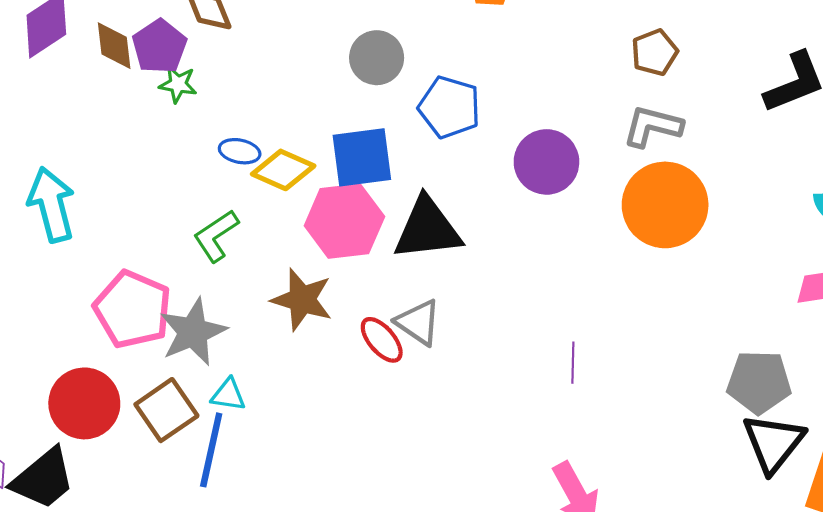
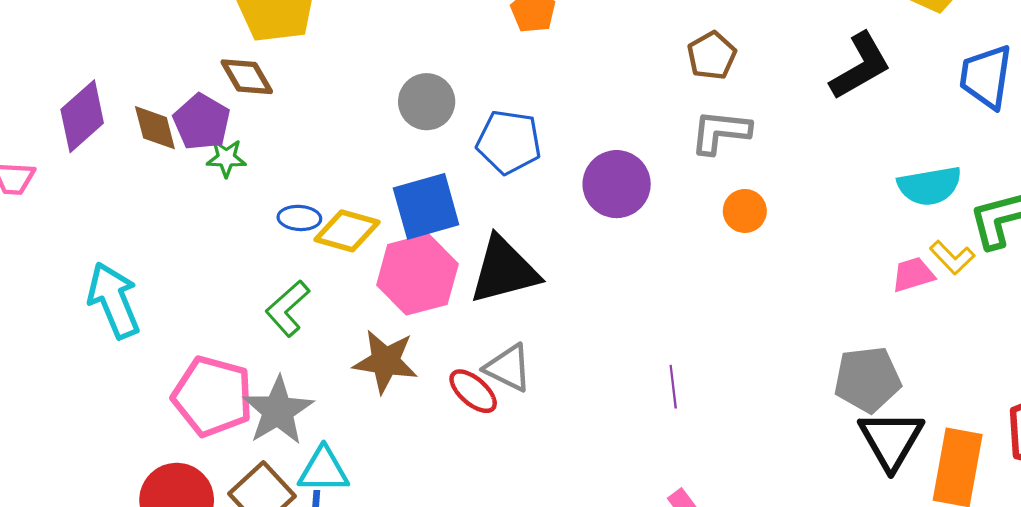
orange circle: (665, 205) -> (745, 211), size x0.5
cyan triangle: (228, 395) -> (323, 470), size x1.4

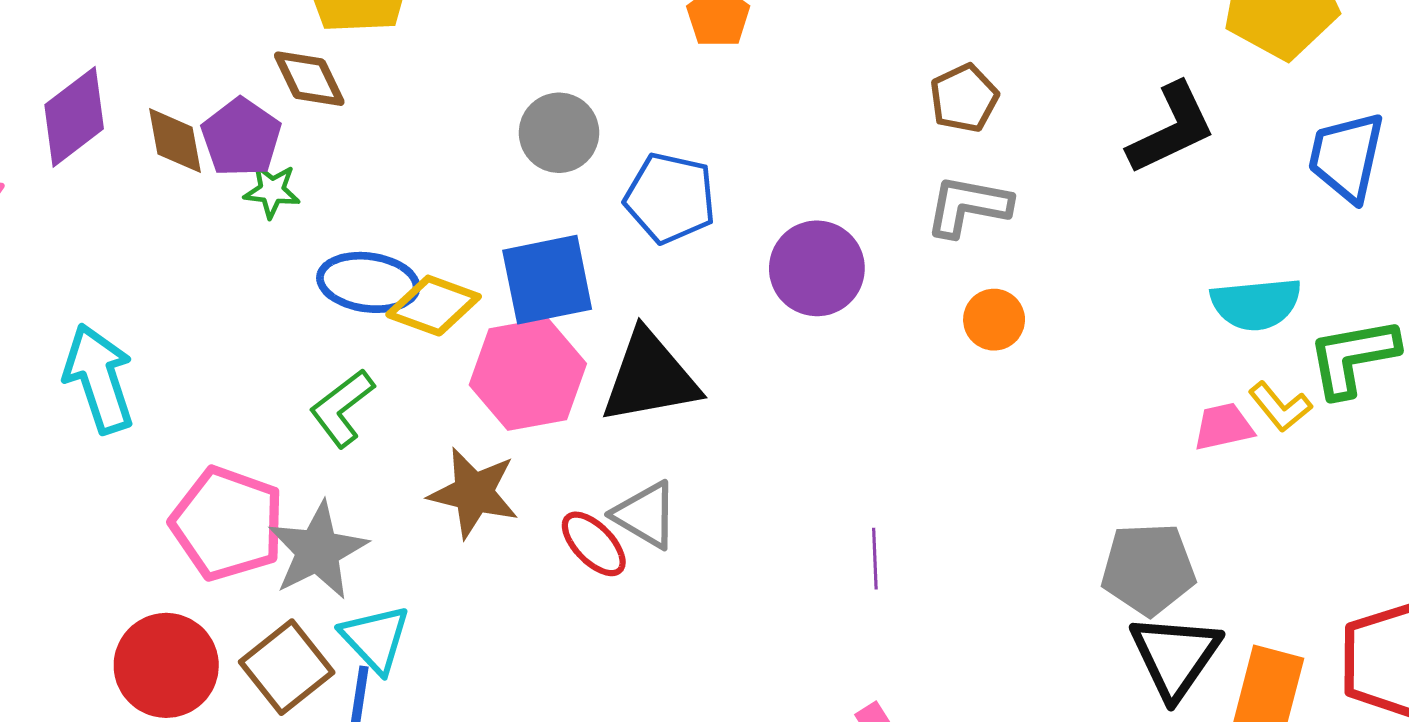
blue ellipse: (299, 218) -> (368, 282), size x1.6
cyan triangle: (323, 470) -> (375, 639), turned 42

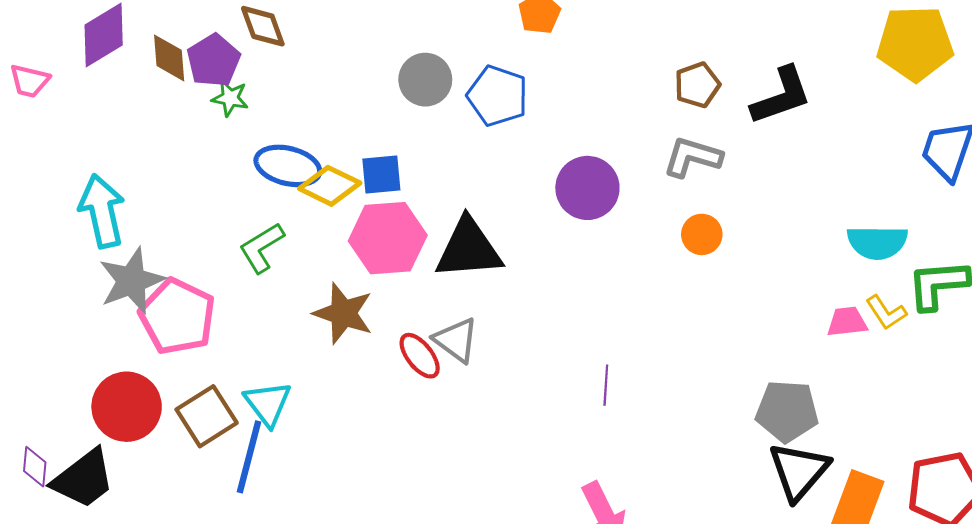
black L-shape: (1171, 129) -> (781, 96), moved
blue pentagon: (670, 198) -> (498, 96), moved
blue square: (547, 280) -> (381, 174), moved, size x0.7
gray star: (318, 551) -> (132, 281), moved

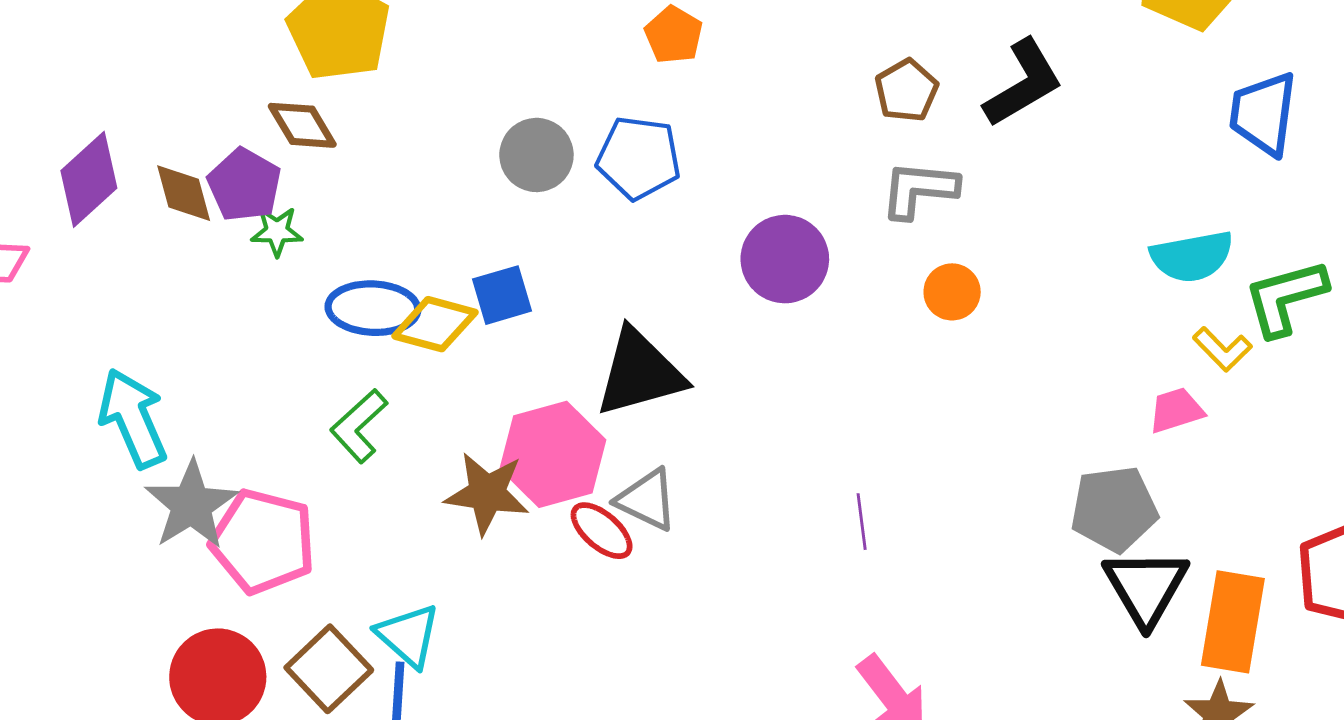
pink hexagon: (388, 238) -> (553, 454), moved
pink trapezoid: (847, 322) -> (1176, 410), moved

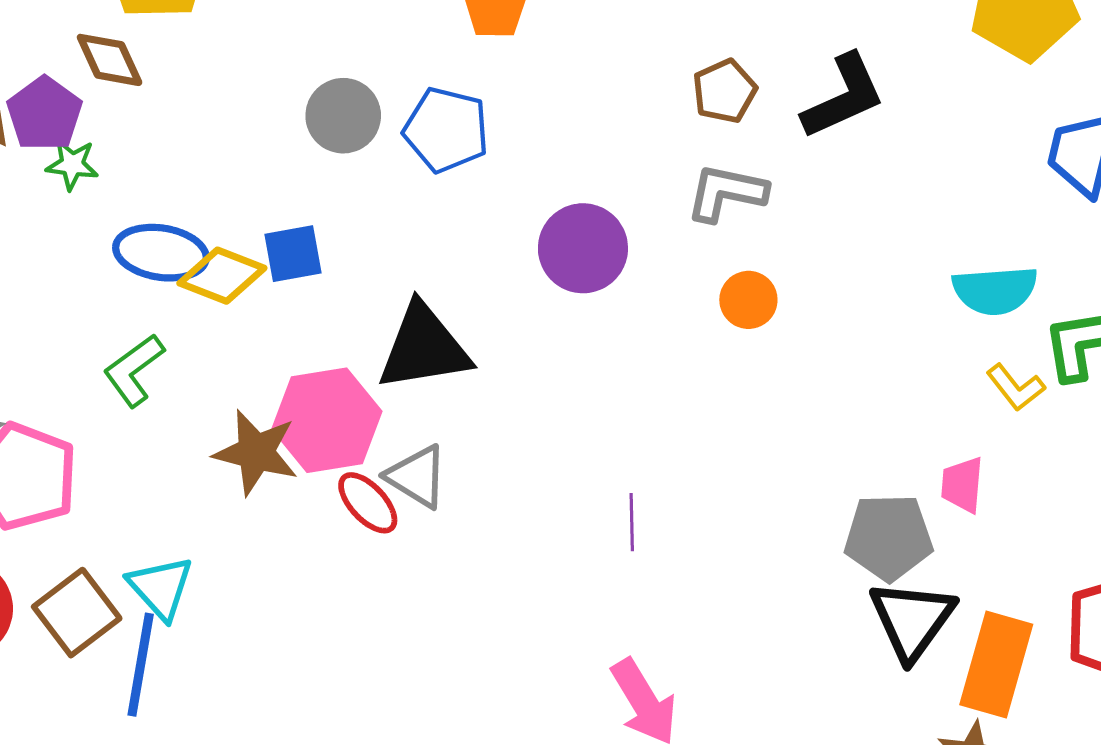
pink trapezoid: (1176, 410) -> (962, 485), moved, turned -74

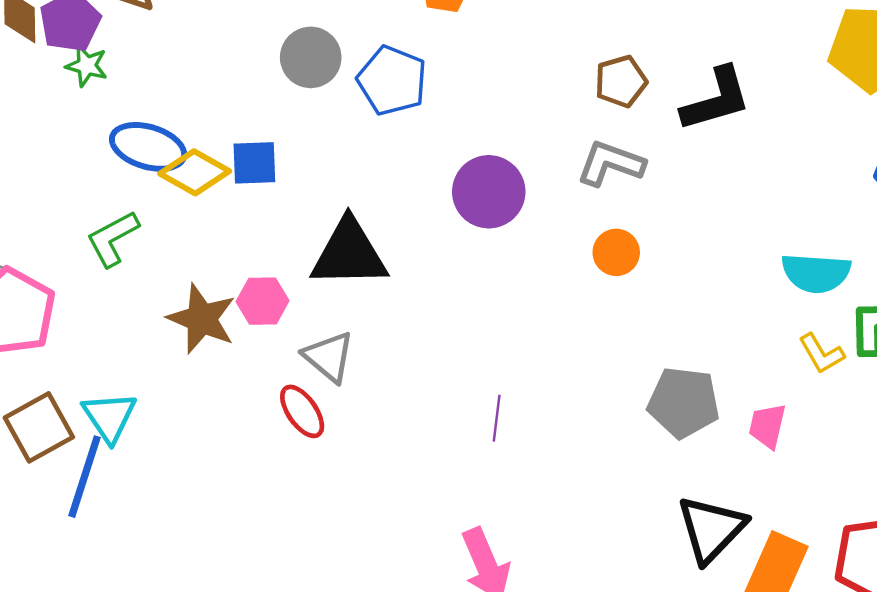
pink hexagon: (327, 420) -> (263, 301), size x0.6
red ellipse: (368, 503) -> (302, 411), moved
gray pentagon: (889, 537) -> (684, 402), moved

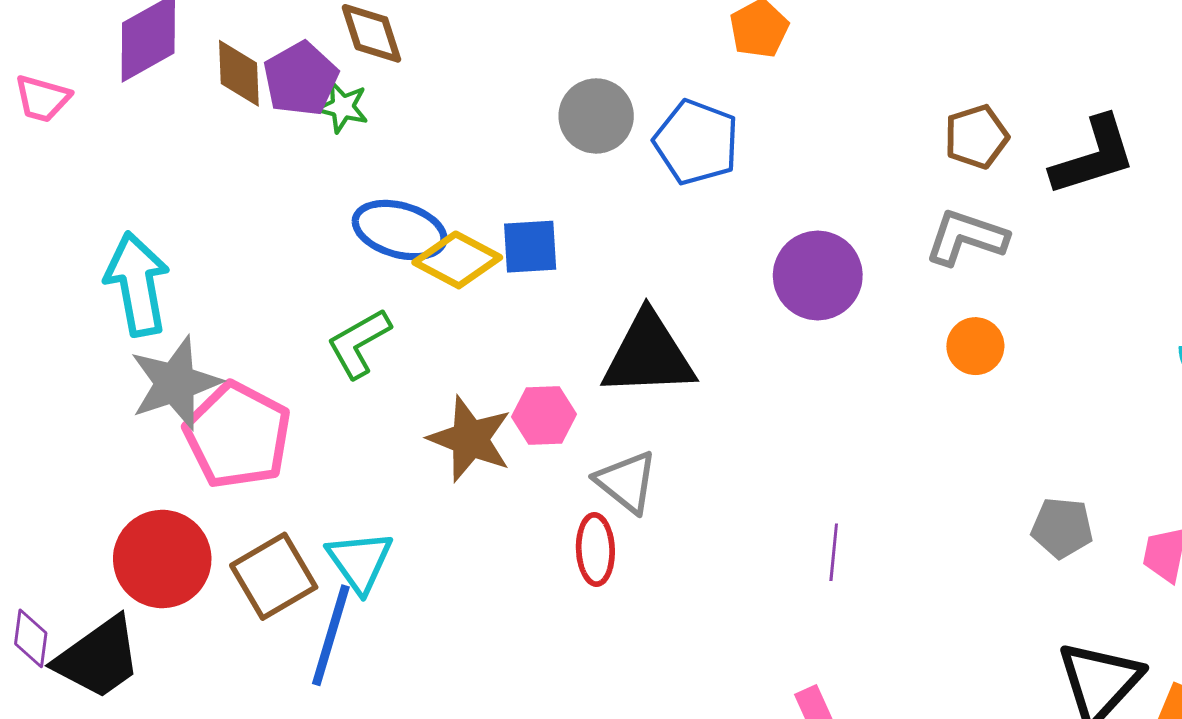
green star: (87, 66) -> (343, 107), moved
gray pentagon: (684, 402) -> (1062, 528), size x0.7
red ellipse: (302, 411) -> (595, 549), turned 34

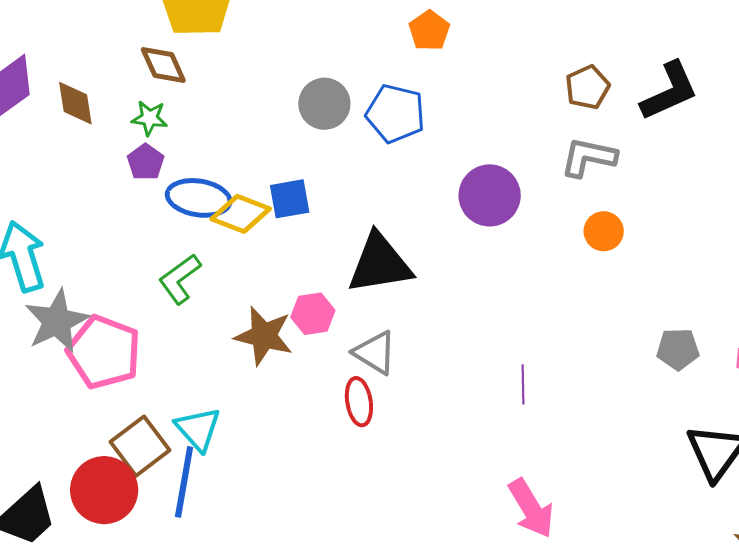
purple pentagon: (301, 79) -> (146, 162), moved, size x0.7
red circle: (162, 559) -> (104, 490), moved

